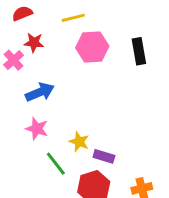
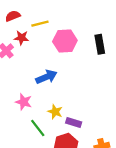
yellow line: (73, 18) -> (40, 24), moved
blue arrow: (40, 92) -> (46, 77), moved

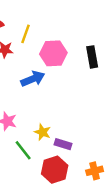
yellow line: (40, 24) -> (26, 34), turned -56
blue arrow: (46, 77) -> (33, 79), moved

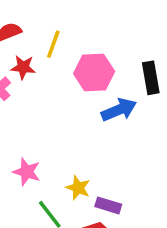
blue arrow: (33, 79) -> (119, 110), moved

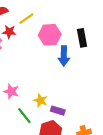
yellow line: (53, 44) -> (26, 19), turned 35
blue arrow: (119, 110) -> (64, 56), turned 114

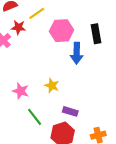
yellow star: (41, 100) -> (52, 86), moved

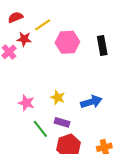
blue arrow: (77, 53) -> (91, 102), moved, turned -108
purple rectangle: (70, 111) -> (62, 122), moved

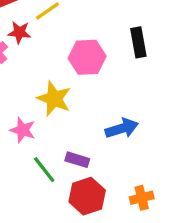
pink hexagon: (67, 42) -> (87, 57), moved
yellow star: (58, 97) -> (54, 99), moved, size x1.5

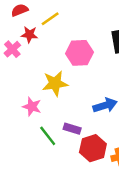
yellow star: (54, 99) -> (55, 83), turned -30
red hexagon: (87, 196) -> (93, 148), moved

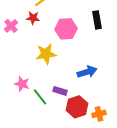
red star: (29, 35) -> (33, 18), moved
pink star: (32, 107) -> (22, 84), moved

